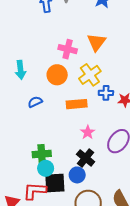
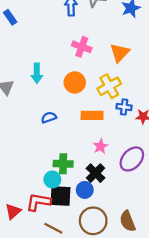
pink cross: (68, 49) -> (82, 47), moved
blue semicircle: (35, 102) -> (49, 117), moved
green cross: (42, 154) -> (63, 164), moved

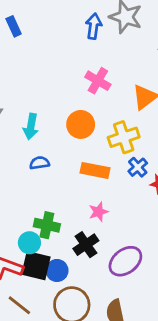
cyan arrow: (37, 73) -> (31, 127), moved
blue cross: (124, 107) -> (138, 167), turned 32
purple ellipse: (132, 159) -> (125, 261), moved
blue circle: (85, 190) -> (57, 270), moved

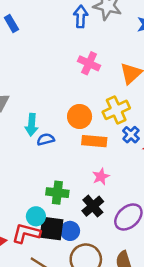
orange circle: (81, 124) -> (80, 116), moved
cyan arrow: (31, 127) -> (32, 125), moved
cyan circle: (29, 243) -> (36, 216), moved

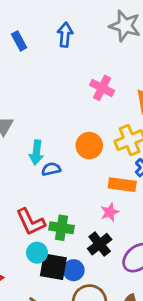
blue arrow: (81, 17) -> (65, 35), moved
orange rectangle: (94, 141) -> (122, 185), moved
red L-shape: (26, 233) -> (31, 222), moved, turned -132

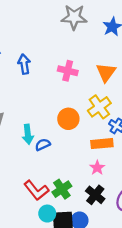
blue arrow: (65, 35) -> (24, 64), moved
green cross: (62, 228) -> (62, 189), turned -30

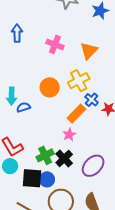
orange rectangle: (102, 144) -> (76, 114), turned -48
green cross: (62, 189) -> (45, 155), moved
cyan circle: (47, 214) -> (10, 166), moved

